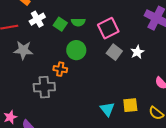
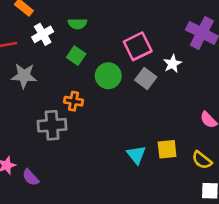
green semicircle: (78, 22) -> (77, 24), moved
green square: (60, 24) -> (76, 56), moved
green circle: (76, 50) -> (108, 76), moved
white star: (137, 52) -> (172, 64), moved

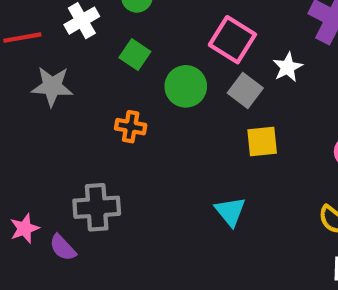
pink square: (138, 46) -> (232, 40), turned -32
gray cross: (52, 125) -> (97, 207), moved
yellow square: (167, 149) -> (262, 141), moved

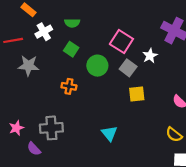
cyan triangle: (230, 212) -> (109, 133), moved
pink star: (25, 228) -> (16, 128), moved

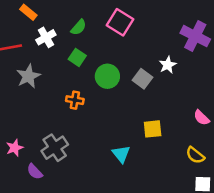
green semicircle: (72, 23) -> (79, 27), turned -48
pink square: (121, 42) -> (120, 22), moved
gray star: (28, 66) -> (28, 76), turned -30
yellow square: (137, 94) -> (153, 129), moved
gray cross: (51, 128) -> (55, 148), turned -30

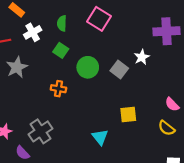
green semicircle: (79, 27) -> (62, 23), turned 140
purple cross: (195, 36) -> (166, 31), turned -30
yellow semicircle: (195, 155) -> (166, 128), moved

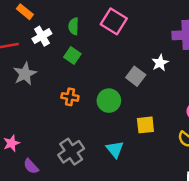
green circle: (88, 67) -> (109, 101), moved
gray cross: (40, 131) -> (71, 152), moved

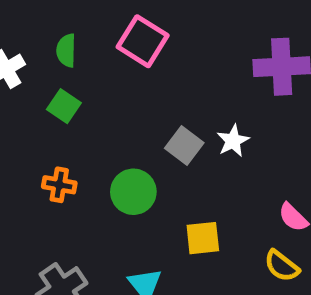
white star: (160, 63) -> (233, 141), moved

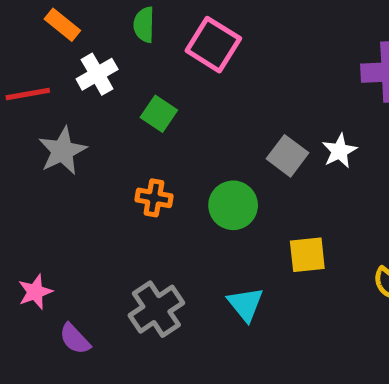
pink square: (143, 41) -> (213, 45), moved
green semicircle: (66, 50) -> (144, 25), moved

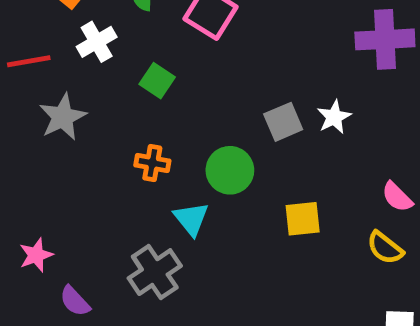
gray square: (287, 156) -> (283, 122), turned 30
cyan triangle: (245, 304) -> (191, 219), moved

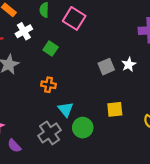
green circle: (230, 170) -> (83, 128), moved

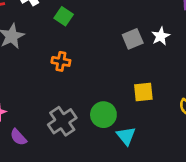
cyan triangle: (66, 109) -> (126, 136), moved

